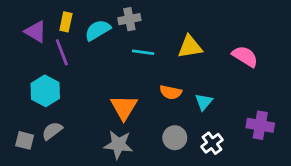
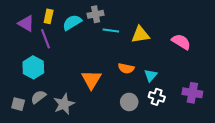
cyan line: (143, 52) -> (111, 31), moved
white cross: (212, 143) -> (157, 97), moved, turned -35
gray star: (118, 145) -> (64, 104), moved, turned -30

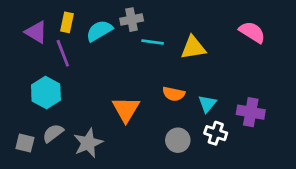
pink semicircle: (181, 42) -> (252, 32), moved
purple cross: (192, 93) -> (251, 112), moved

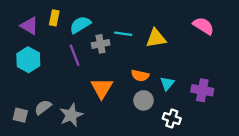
gray cross: (132, 20) -> (101, 44), moved
purple line: (63, 53) -> (75, 55), moved
cyan hexagon: (46, 92) -> (28, 60), moved
white cross: (216, 133) -> (172, 118), moved
gray circle: (178, 140) -> (144, 100), moved

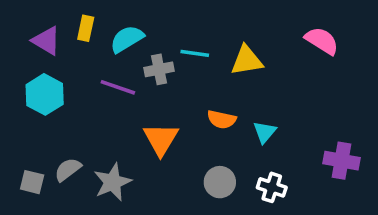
purple line: (75, 55) -> (118, 87), turned -50
purple cross: (202, 90) -> (341, 161), moved
gray circle: (144, 100) -> (220, 182), moved

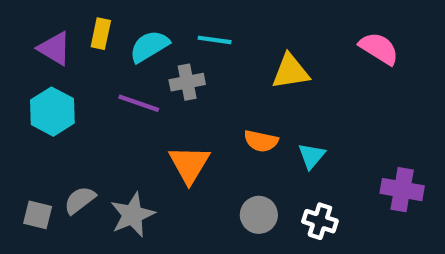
cyan line: (195, 53) -> (215, 40), moved

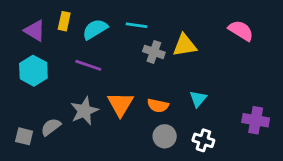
gray cross: (187, 82) -> (154, 52), moved, turned 30
orange semicircle: (261, 141) -> (158, 106), moved
gray star: (132, 215) -> (84, 111), moved

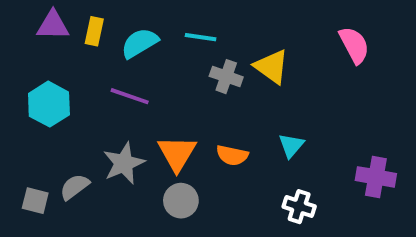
purple triangle: (35, 31) -> (53, 25), moved, turned -30
pink semicircle: (241, 31) -> (354, 45), turned 30
yellow triangle: (185, 45) -> (272, 67), turned 45
gray circle: (165, 136) -> (181, 201), moved

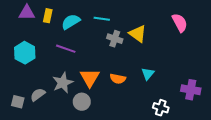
gray circle: (181, 201) -> (82, 102), moved
white cross: (299, 207) -> (161, 108), moved

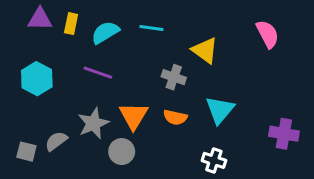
gray cross: (115, 39) -> (174, 77), moved
cyan triangle: (148, 74) -> (220, 110), size x1.5
white cross: (161, 108) -> (214, 160), moved

